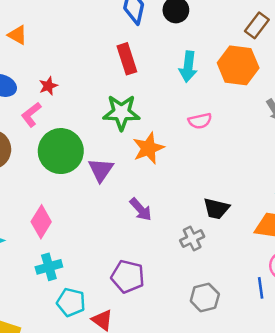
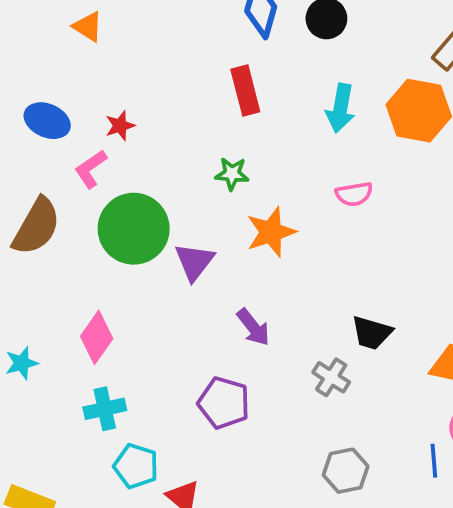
orange triangle: (17, 35) -> (88, 27), moved
green star: (121, 112) -> (232, 174), size x0.6
gray cross: (192, 238) -> (331, 377), turned -35
purple pentagon: (128, 277) -> (224, 403), moved

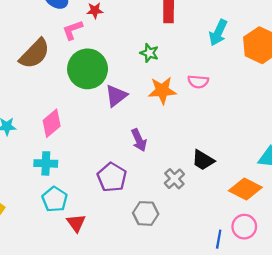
pink semicircle: (354, 194) -> (198, 82), moved
gray hexagon: (346, 471) -> (146, 213), moved

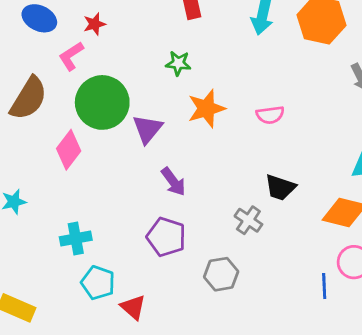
pink semicircle: (198, 82) -> (270, 115), moved
pink diamond: (52, 123) -> (69, 150), moved
purple arrow: (139, 140) -> (173, 182), moved

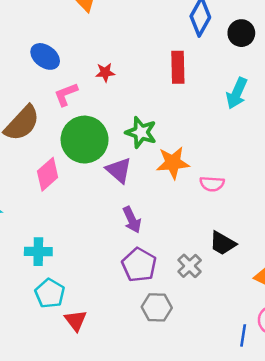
red star: (94, 24) -> (105, 72), moved
green star: (178, 63) -> (141, 132), moved, size x1.4
pink semicircle: (270, 115) -> (212, 184), moved
purple triangle: (148, 129) -> (119, 170), turned -40
purple pentagon: (166, 237) -> (139, 265), moved

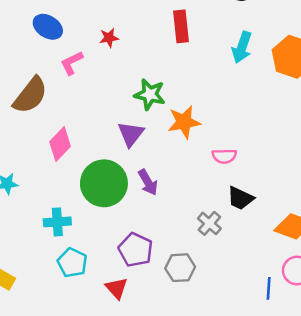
green circle: (85, 140) -> (104, 183), moved
purple triangle: (119, 170) -> (131, 134), turned 32
pink semicircle: (212, 184) -> (224, 156), moved
purple pentagon: (139, 265) -> (136, 250), moved
red triangle: (76, 321) -> (117, 288), moved

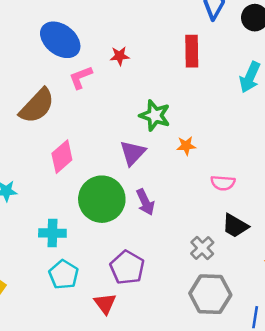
blue ellipse: (48, 27) -> (60, 40), size x1.4
orange star: (184, 122) -> (186, 146), size x0.6
gray hexagon: (180, 268) -> (210, 294), moved, size x1.4

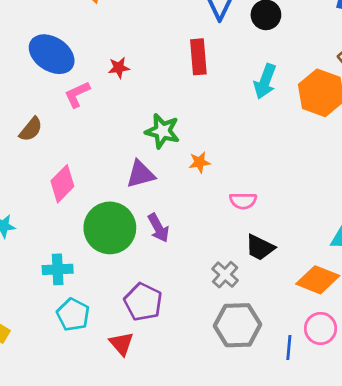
brown semicircle: (37, 106) -> (31, 129), size x0.6
purple triangle: (133, 153) -> (141, 174), turned 36

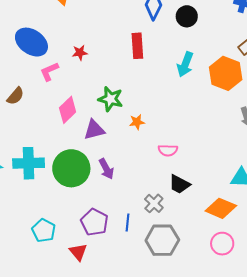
pink diamond: (62, 184) -> (68, 110), moved
cyan cross: (58, 269) -> (29, 163), moved, size x1.4
blue line: (289, 348) -> (127, 223), moved

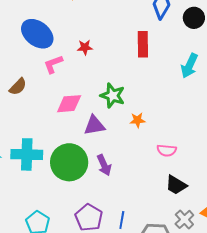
pink diamond: (68, 110) -> (69, 104), turned 36
gray cross: (154, 203) -> (184, 219), moved

